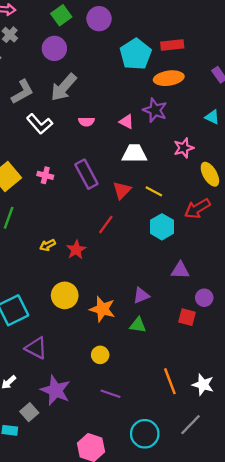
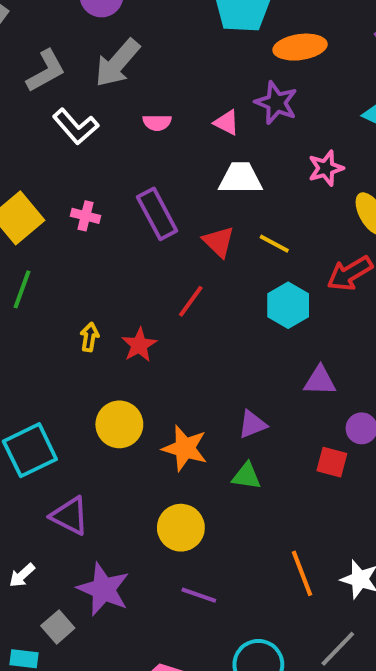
red triangle: (122, 190) -> (219, 242), turned -30
yellow arrow: (48, 245) -> (90, 337), turned 126
yellow circle: (100, 355) -> (181, 528), size x1.5

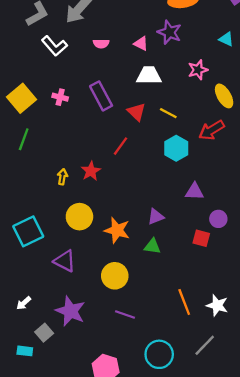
yellow arrow: (90, 337) -> (62, 177), moved
purple triangle: (70, 516) -> (65, 261), moved

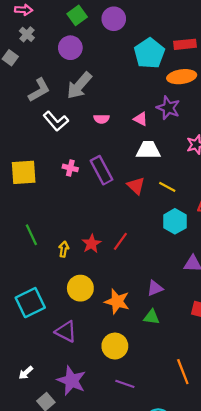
pink cross: (60, 97) -> (70, 168), moved
yellow square: (21, 98) -> (24, 172), turned 36
green line: (24, 139) -> (31, 235), moved, turned -45
red line: (120, 146) -> (120, 241), moved

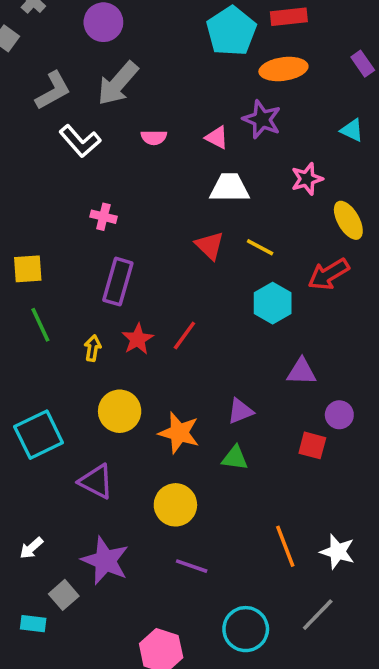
purple rectangle: (102, 170) -> (118, 282), moved, turned 44
yellow square: (24, 172) -> (28, 269), moved, size x0.7

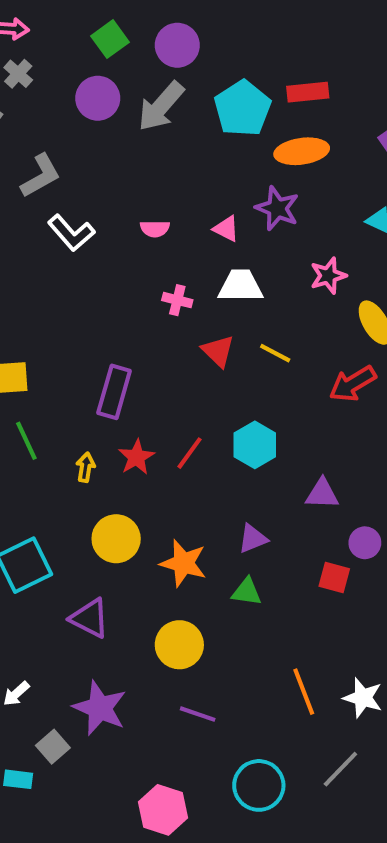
gray arrow: (118, 83) -> (161, 106), moved
pink cross: (103, 217) -> (177, 300), moved
cyan hexagon: (273, 303) -> (255, 445), moved

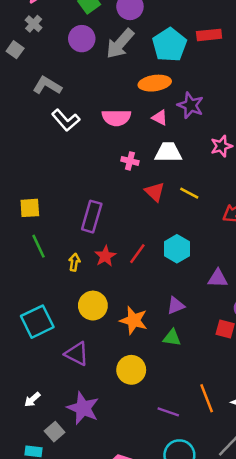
orange ellipse: (302, 151) -> (155, 83), moved
gray L-shape: (41, 176) -> (47, 86), turned -120
pink semicircle: (155, 229) -> (116, 118), size x1.6
purple line: (198, 714) -> (168, 412), moved

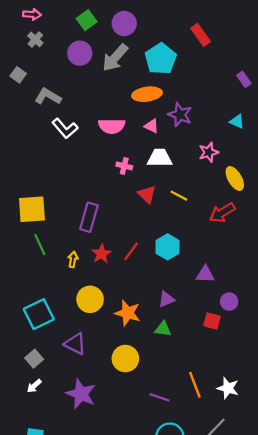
red rectangle: (209, 35) -> (201, 35), moved, turned 60
gray square: (15, 50) -> (18, 75), moved
yellow square: (30, 208) -> (32, 209), size x1.5
gray square: (55, 432) -> (34, 359), moved

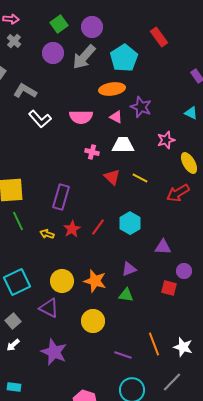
yellow arrow: (73, 259) -> (47, 234), turned -80
yellow circle: (90, 299) -> (62, 281), moved

